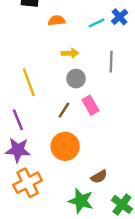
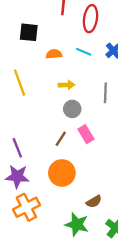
cyan line: (97, 23) -> (84, 52), moved, turned 49
yellow line: (29, 82) -> (20, 83), moved

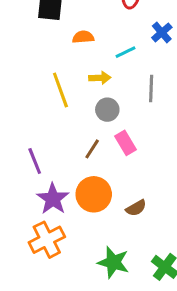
cyan line: (84, 52) -> (125, 52), moved, turned -49
yellow line: (20, 83) -> (60, 90), moved
purple star: (17, 176) -> (53, 199), moved, turned 30
brown semicircle: (94, 202) -> (136, 208), moved

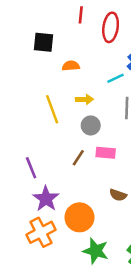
cyan line: (125, 52) -> (116, 78), moved
pink rectangle: (125, 143) -> (106, 153), turned -54
orange circle: (94, 194) -> (79, 217), moved
brown semicircle: (136, 208) -> (118, 195), moved, turned 49

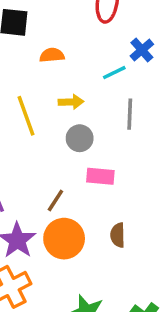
brown line: (78, 158) -> (55, 201), moved
brown semicircle: (118, 195) -> (118, 235), turned 70
orange circle: (79, 217) -> (64, 239), moved

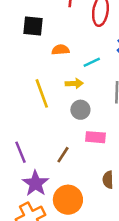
cyan line: (114, 73) -> (92, 62), moved
orange circle: (64, 239) -> (68, 200), moved

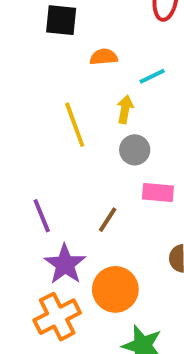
yellow arrow: (74, 83) -> (125, 109), turned -77

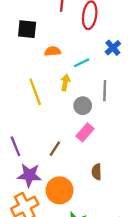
gray circle: (135, 150) -> (83, 106), moved
pink rectangle: (158, 193) -> (85, 132), turned -54
purple star: (65, 264) -> (29, 175), turned -30

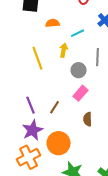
purple line: (15, 146) -> (31, 105), moved
brown semicircle: (97, 172) -> (88, 119), moved
purple star: (29, 175) -> (33, 130), turned -30

